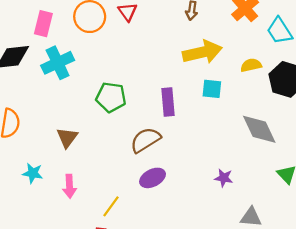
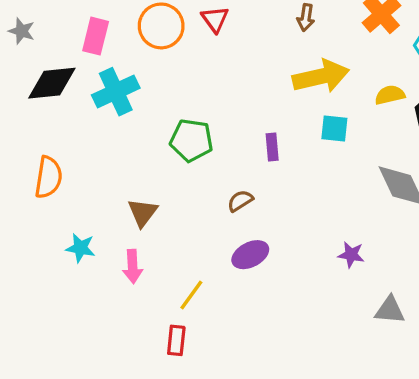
purple rectangle: (168, 102) -> (272, 147), size x0.7
brown triangle: (67, 138) -> (143, 213), moved
brown semicircle: (145, 140) -> (240, 201), size x0.6

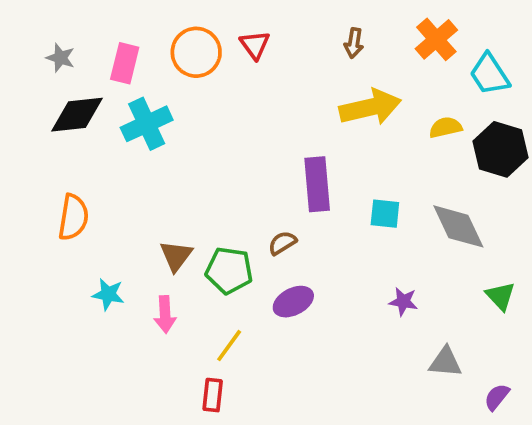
gray star: (22, 31) -> (60, 58), moved
cyan square: (334, 129) -> (385, 214), moved
green pentagon: (191, 140) -> (229, 270), moved
purple rectangle: (272, 147) -> (317, 184), size x1.8

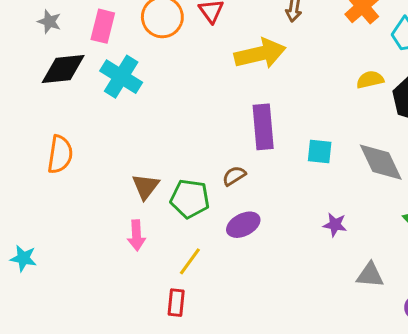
yellow arrow: (370, 107) -> (260, 54), moved
cyan cross: (147, 124) -> (121, 77), turned -33
cyan star: (108, 294) -> (23, 258), moved

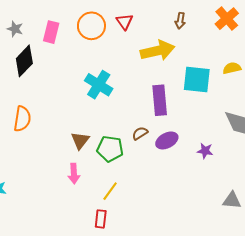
black diamond: (63, 69) -> (24, 61), turned -40
cyan cross: (121, 77) -> (99, 85), moved
cyan square: (320, 151) -> (197, 80), moved, size x1.6
purple ellipse: (243, 225) -> (167, 140), moved
purple star: (335, 225) -> (205, 151), moved

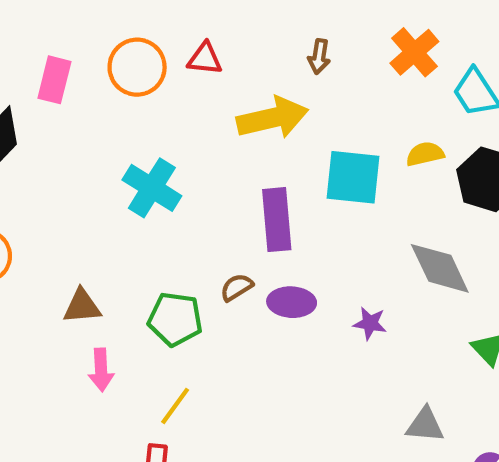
red triangle: (124, 22) -> (205, 59), turned -48
brown triangle: (80, 140) -> (82, 306), moved, turned 48
purple ellipse: (167, 140) -> (292, 302), turned 30

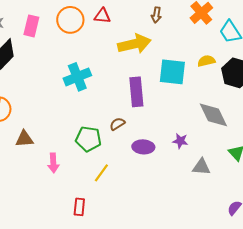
cyan cross: (152, 188) -> (77, 77), turned 36
purple ellipse: (292, 302) -> (143, 147), moved
brown triangle: (82, 306) -> (24, 139), moved
yellow line: (175, 406) -> (101, 173), moved
gray triangle: (425, 425) -> (201, 167), moved

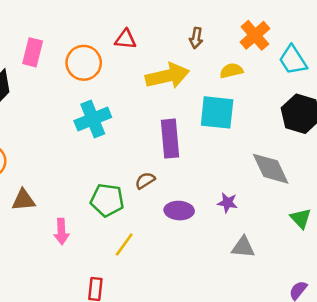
orange circle: (70, 20) -> (84, 63), moved
yellow semicircle: (206, 61) -> (231, 71), moved
gray triangle: (201, 167) -> (243, 247), moved

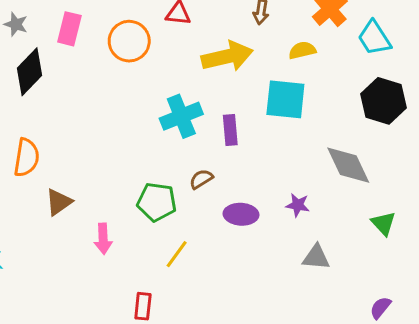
cyan cross: (93, 119) -> (181, 116), moved
purple rectangle: (170, 139) -> (230, 130), size x0.7
brown triangle: (24, 200) -> (59, 202), turned -30

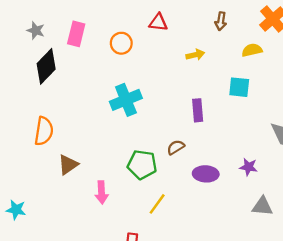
orange circle: (129, 41) -> (121, 43), size x0.7
yellow arrow: (227, 56) -> (195, 55), size x0.5
cyan square: (285, 99) -> (239, 87), size x0.7
cyan cross: (181, 116) -> (126, 100), moved

